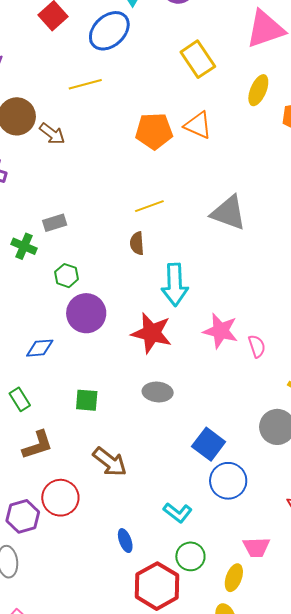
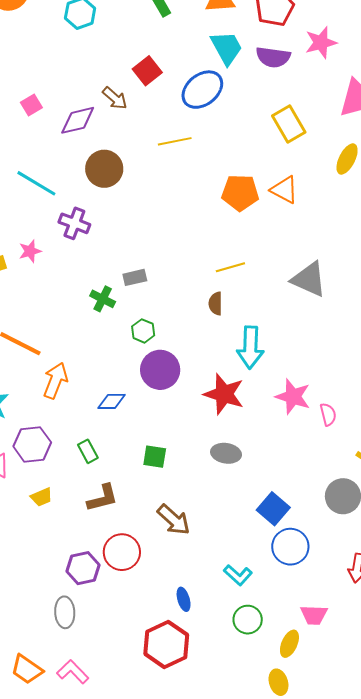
brown arrow: (52, 134) -> (115, 98), moved
red hexagon: (157, 586) -> (166, 644), moved

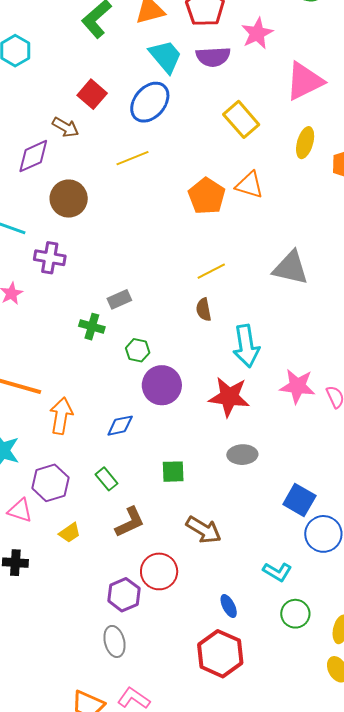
orange pentagon: (240, 193) -> (207, 196), turned -30

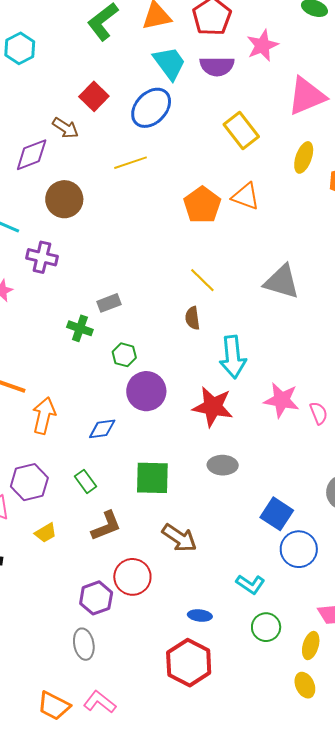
yellow line: (211, 271) -> (202, 280), turned 68
green square: (173, 472) -> (152, 478), size x1.5
blue ellipse: (229, 606) -> (200, 616), turned -60

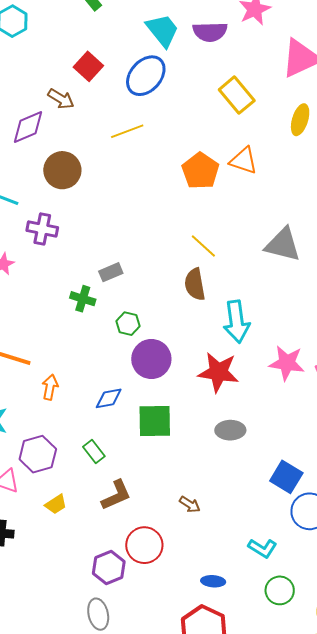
brown semicircle: (192, 318) -> (195, 284), size x1.4
orange arrow: (44, 416) -> (50, 387), size x0.7
green square: (152, 478) -> (155, 421), moved
brown arrow: (179, 538) -> (190, 504), size x0.6

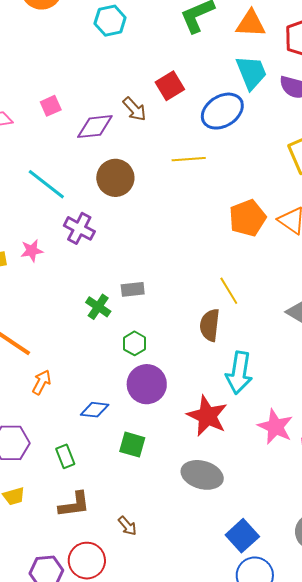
green square: (155, 421) -> (132, 445), size x0.7
gray ellipse: (230, 430) -> (202, 475), size x1.4
brown arrow: (190, 504) -> (127, 526), moved

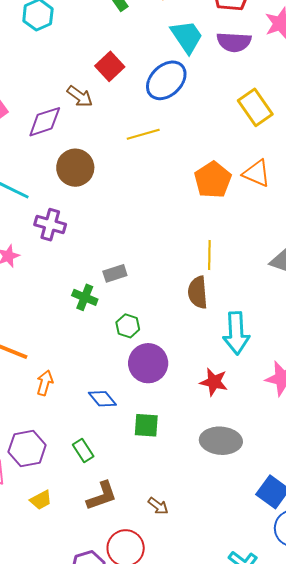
yellow line: (229, 291) -> (209, 255), turned 44
blue diamond: (95, 410) -> (102, 399), turned 56
red star: (207, 416) -> (214, 382), size x0.7

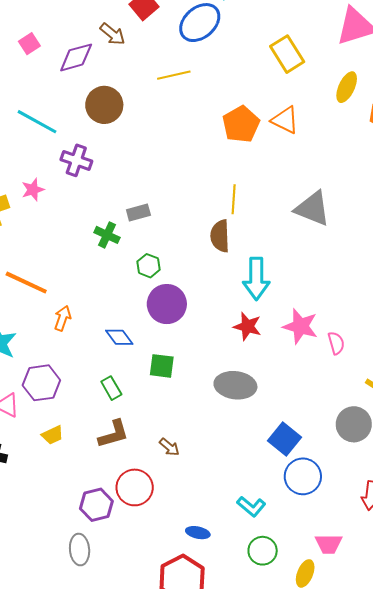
red star: (214, 382) -> (247, 326), moved
green rectangle: (83, 451) -> (111, 388), moved

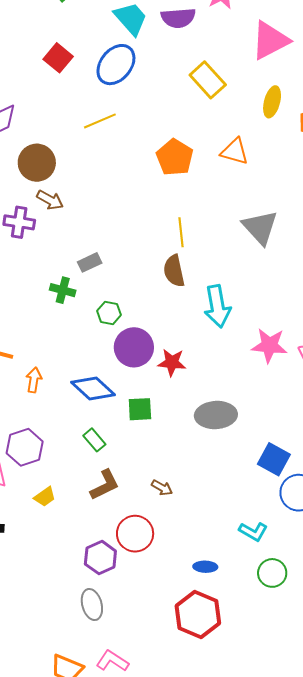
brown arrow: (113, 34) -> (50, 200), moved
orange triangle: (285, 120) -> (235, 152), moved
gray triangle: (313, 209) -> (260, 227), turned 36
red star: (247, 326) -> (172, 362), moved
blue diamond: (119, 337) -> (93, 389), size x1.5

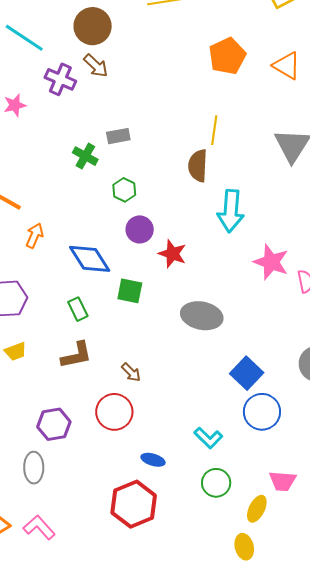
purple circle: (134, 347) -> (140, 229), size x0.7
red circle: (135, 534) -> (114, 412), moved

